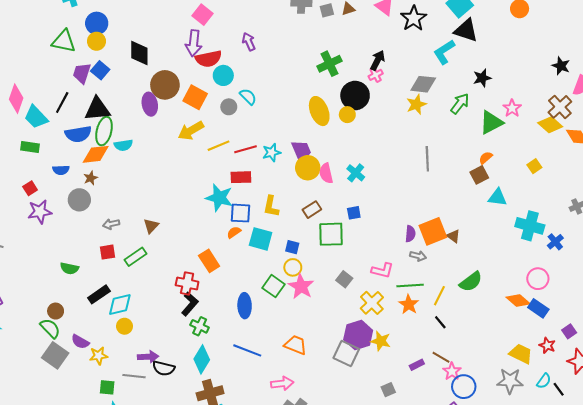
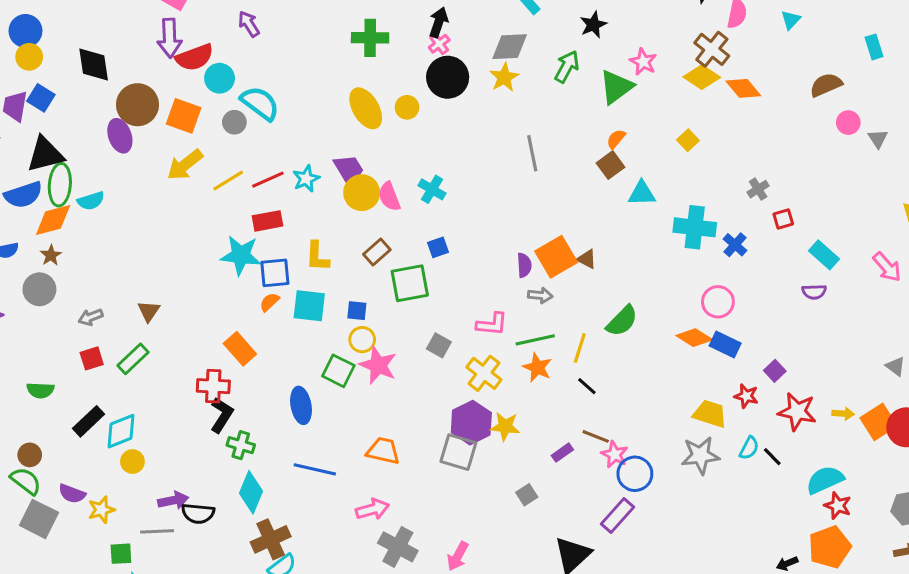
green cross: (330, 64) -> (370, 38), turned 35
black circle: (355, 96) -> (448, 77), moved
cyan semicircle: (248, 97) -> (260, 103), size x1.5

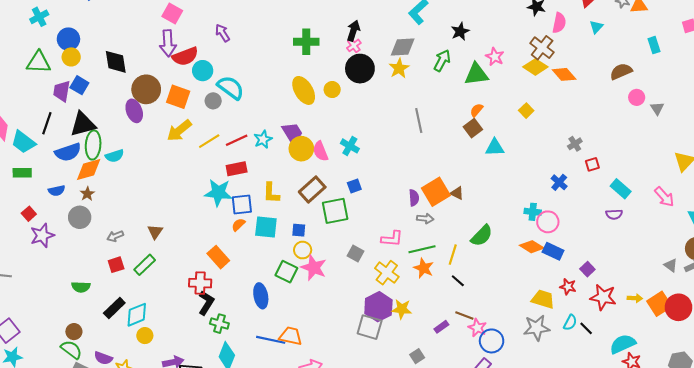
green triangle: (616, 87) -> (476, 74), turned 30
cyan cross: (695, 227) -> (533, 212), moved, size x0.6
brown rectangle: (377, 252) -> (312, 189), size x1.4
orange trapezoid: (383, 451) -> (291, 336), moved

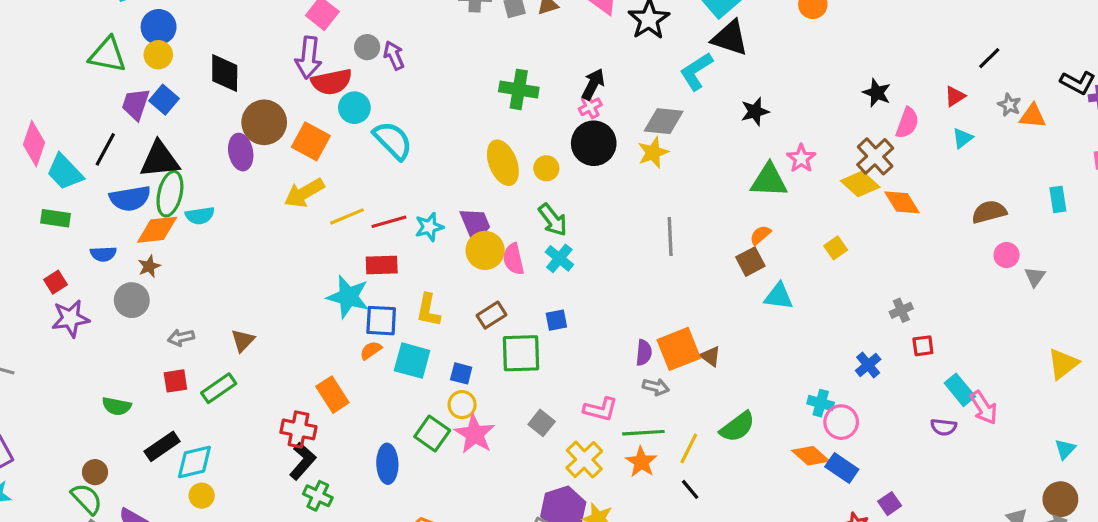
cyan rectangle: (654, 45) -> (1058, 199), moved
green arrow: (442, 61) -> (553, 220), moved, turned 105
gray circle: (213, 101) -> (367, 47), moved
brown rectangle: (312, 189) -> (492, 315), size x0.7
pink arrow: (664, 197) -> (984, 408), moved

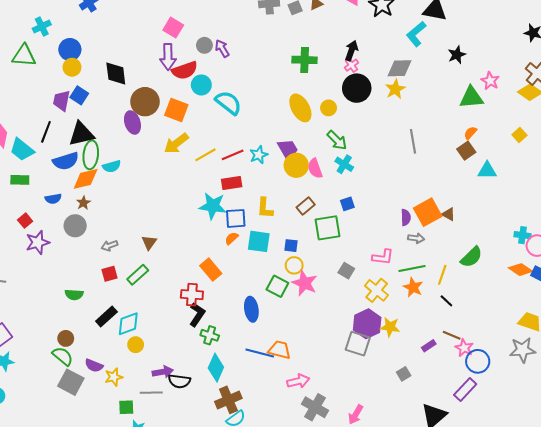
green triangle: (108, 55) -> (24, 56), moved

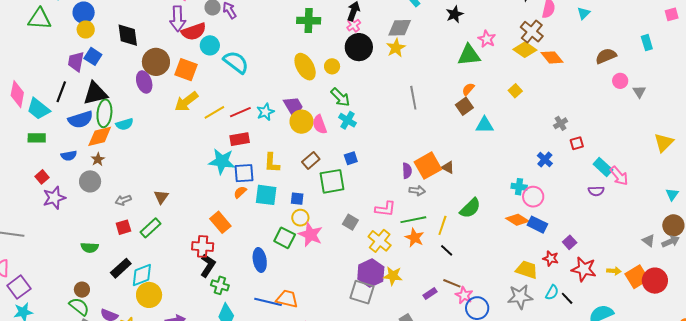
yellow circle: (136, 345) -> (149, 295), size x1.6

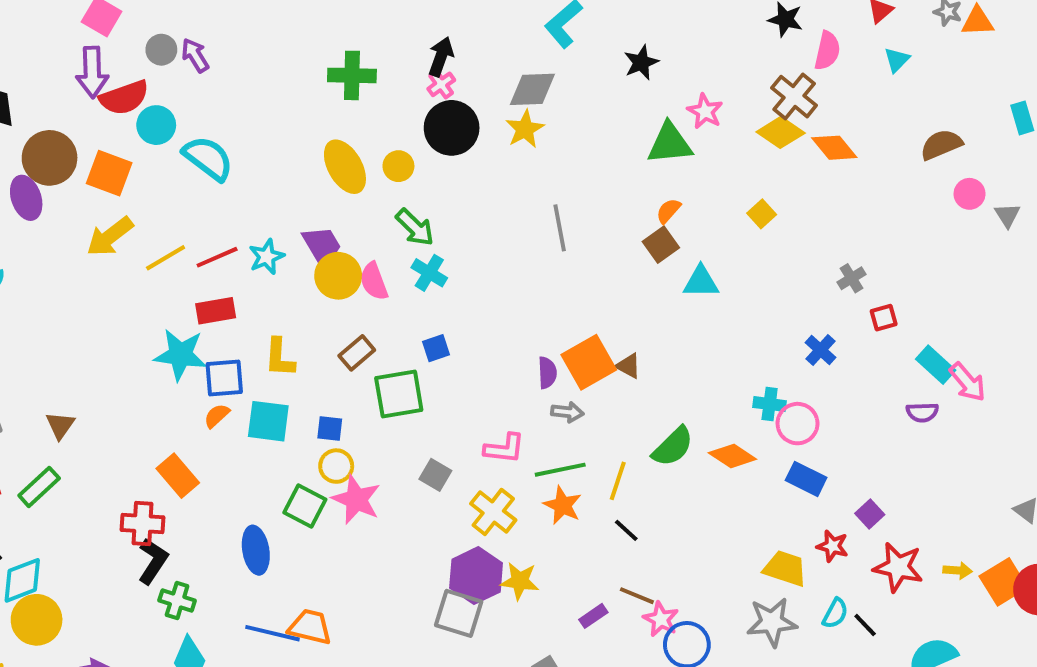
orange diamond: (517, 220) -> (732, 456), moved

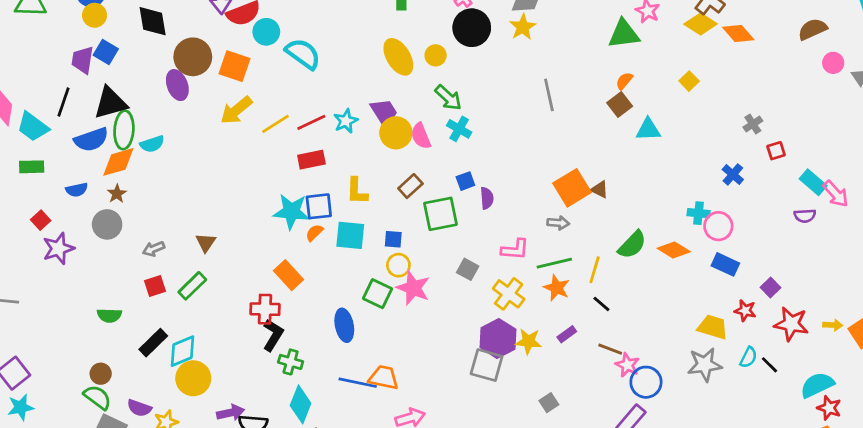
cyan star: (180, 355) -> (291, 212), moved
purple semicircle: (547, 373) -> (487, 198), moved
purple rectangle: (593, 616) -> (567, 334), moved

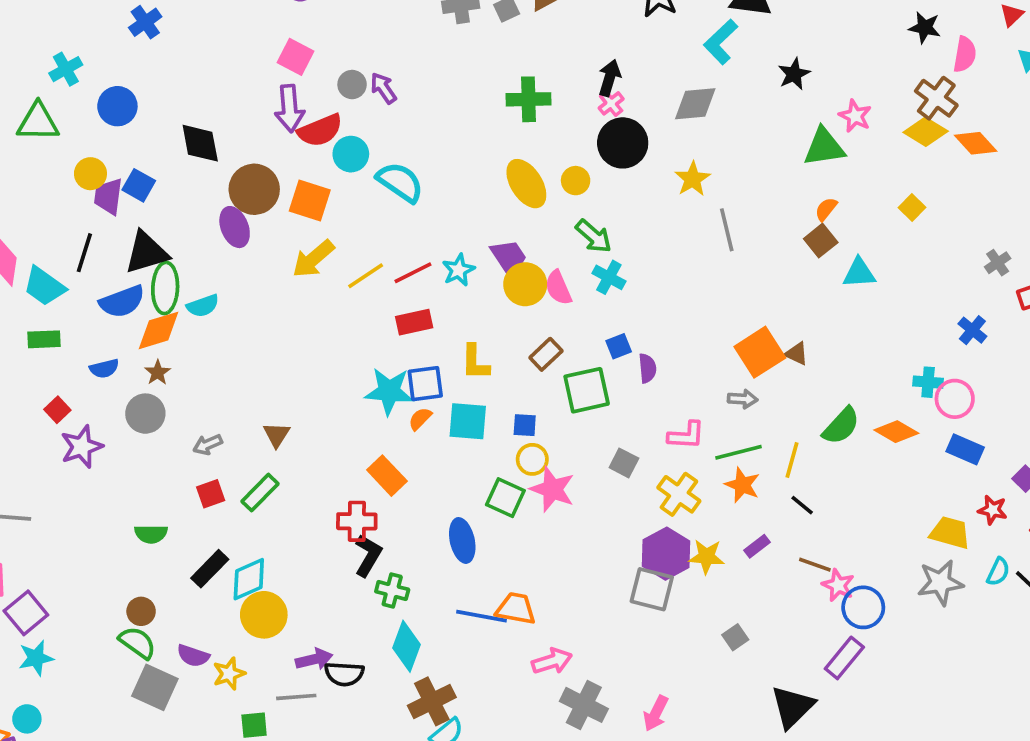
yellow circle: (95, 15) -> (90, 174), moved
yellow star: (523, 27) -> (693, 179), moved

